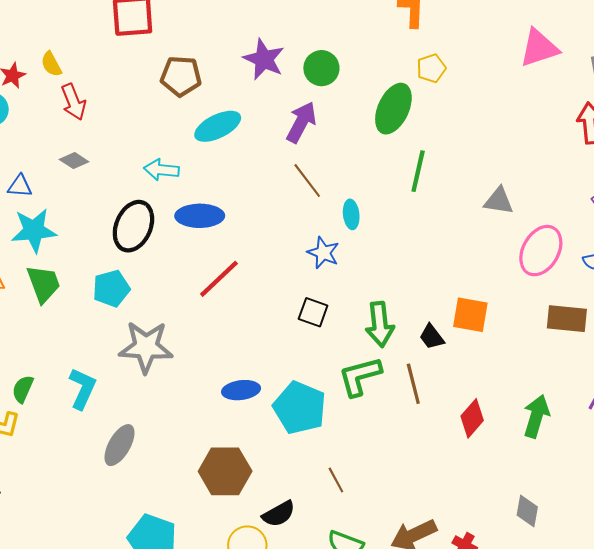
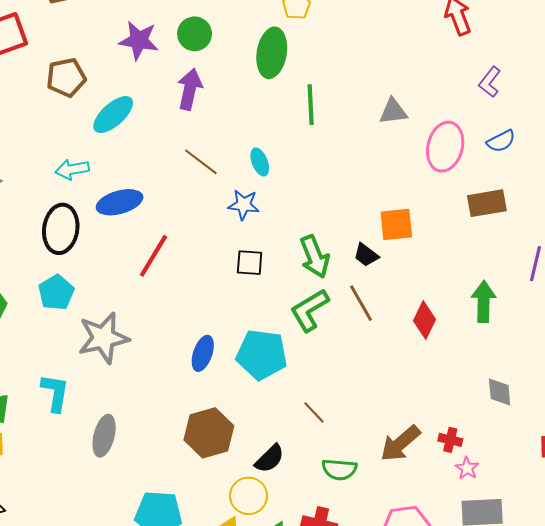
brown line: (307, 180) -> (201, 162), moved
blue ellipse: (241, 390) -> (203, 353), turned -48

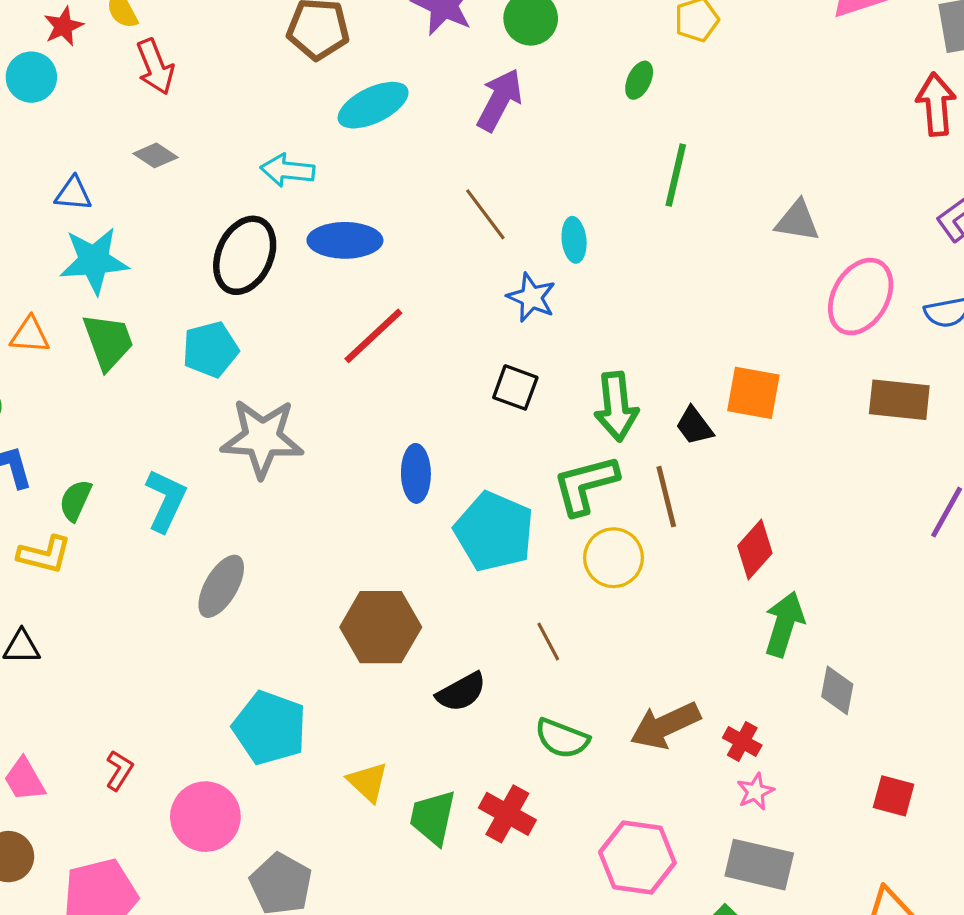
green ellipse: (272, 53) -> (639, 80), size x0.5
green arrow: (484, 302) -> (784, 624), moved
blue ellipse: (203, 353) -> (416, 473), moved, turned -36
yellow circle: (249, 496) -> (614, 558), moved

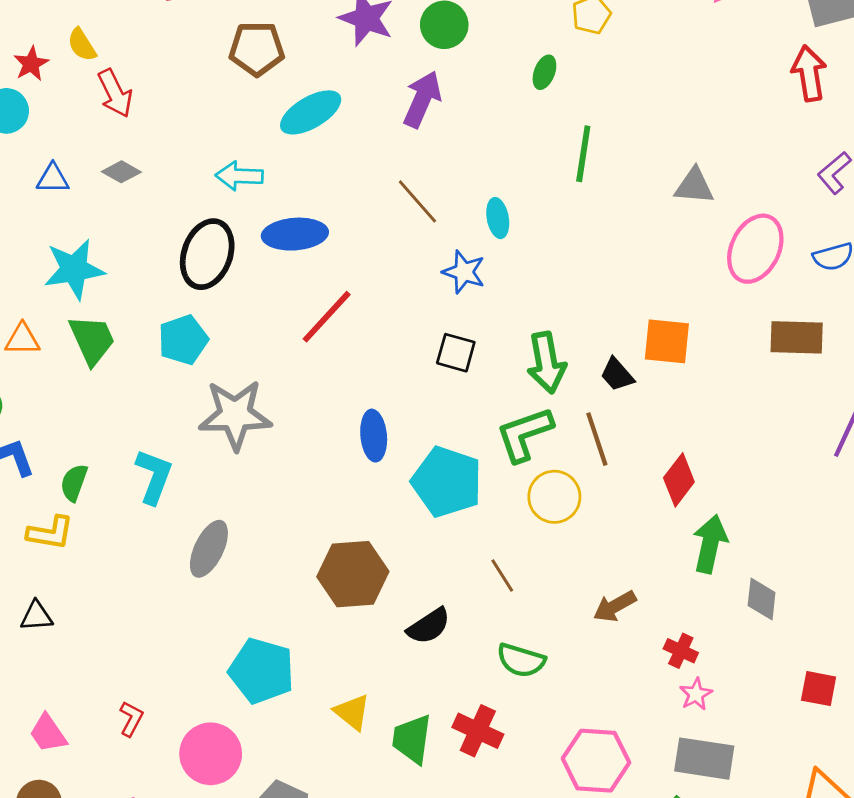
blue triangle: (73, 194) -> (53, 179), moved
brown arrow: (665, 725) -> (615, 606), moved, size x0.7

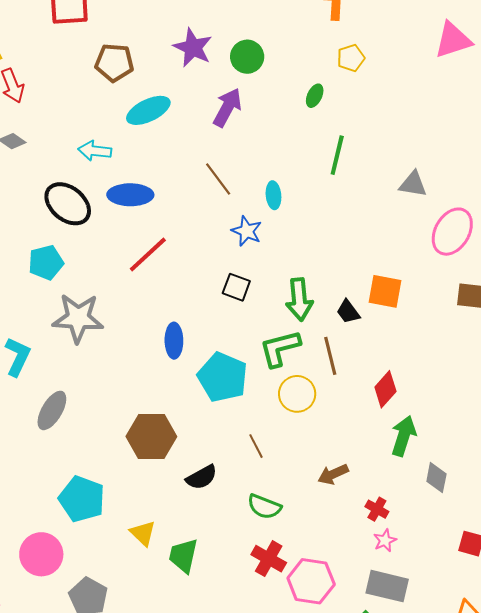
black ellipse: (207, 254) -> (68, 204), turned -75
red cross: (478, 731) -> (269, 559), moved

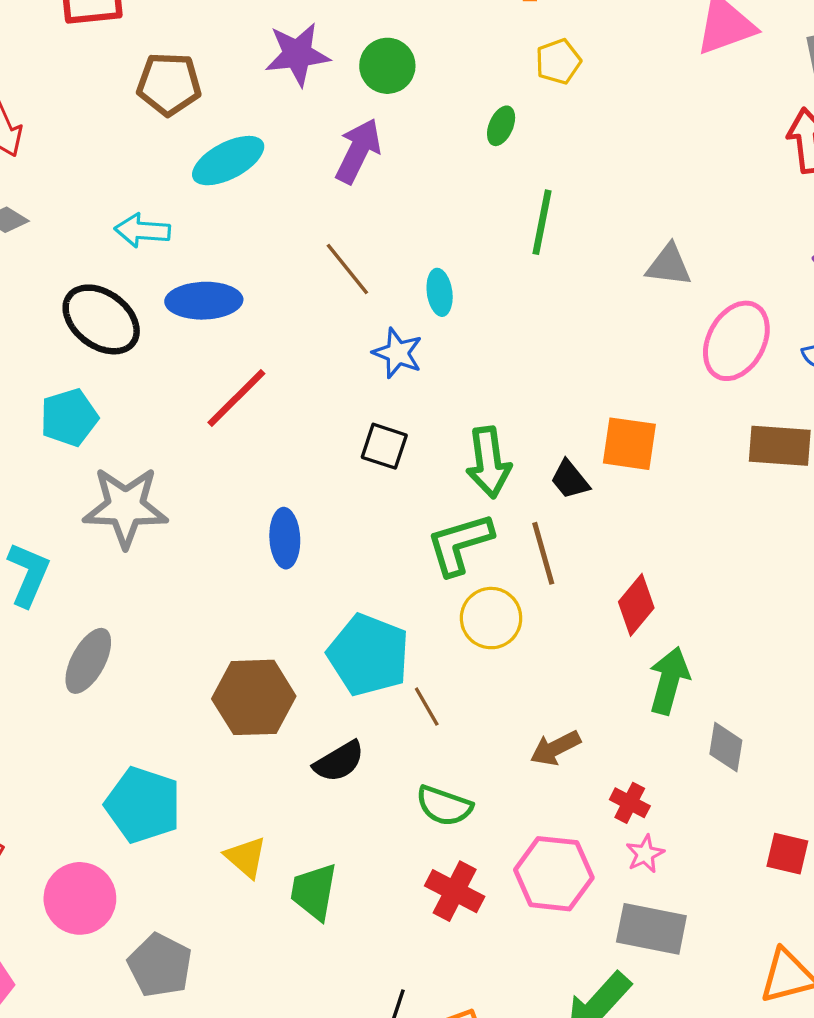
purple star: (193, 48) -> (297, 54), turned -30
cyan pentagon: (223, 377) -> (369, 655), moved
pink hexagon: (311, 581) -> (554, 874), moved

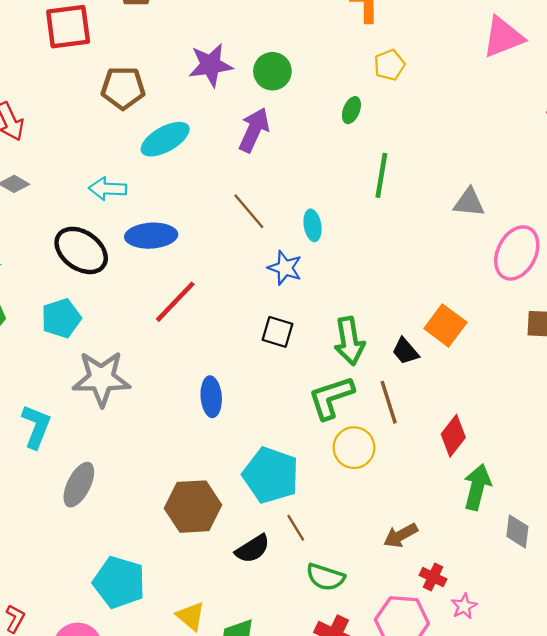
orange square: (629, 444) -> (445, 325), turned 30
brown line: (427, 707) -> (296, 528), moved
red cross: (630, 803) -> (433, 577), moved

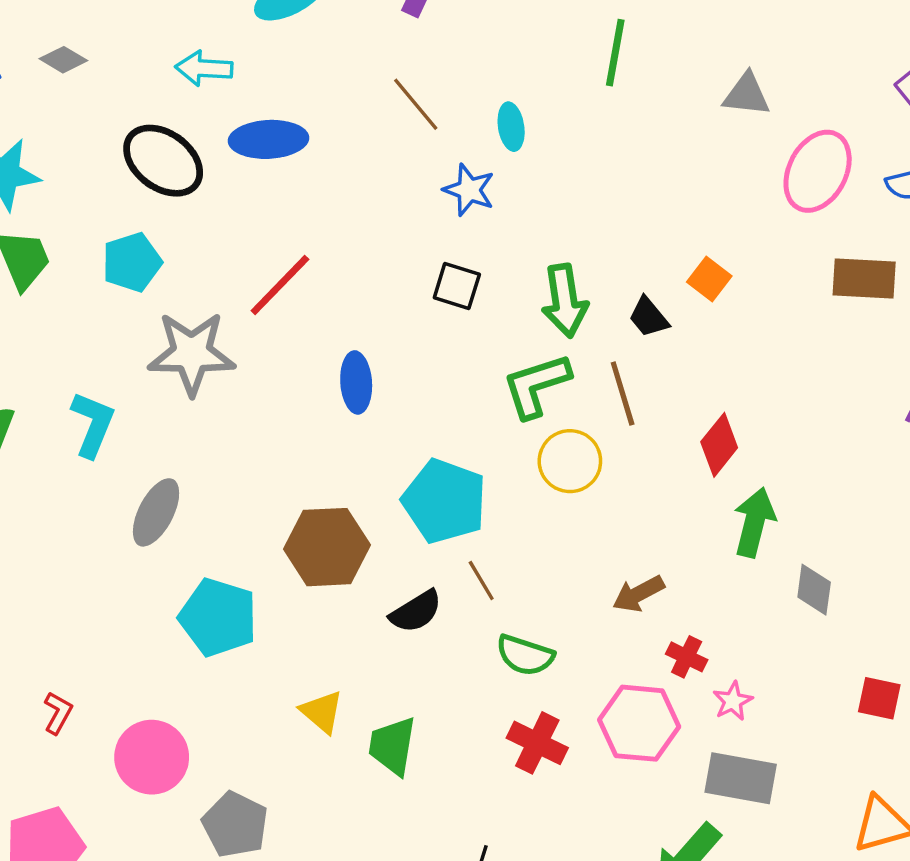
red line: (175, 302) -> (280, 285), moved
orange square: (445, 325) -> (709, 279), size x0.7
cyan pentagon: (119, 582) -> (218, 617), moved

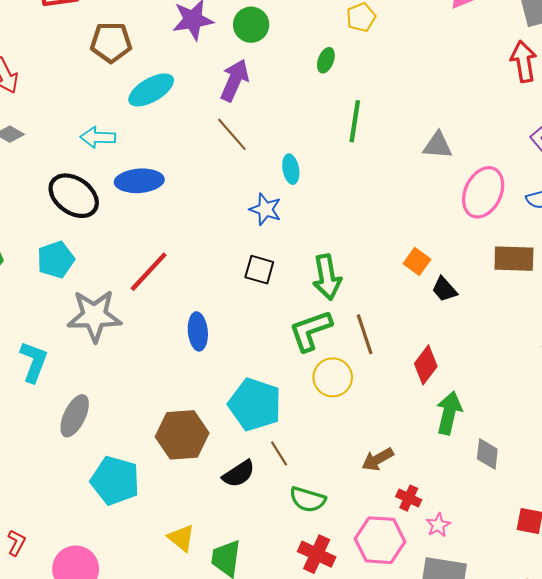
brown line: (416, 104) -> (232, 134), moved
black trapezoid: (649, 317) -> (444, 289), moved

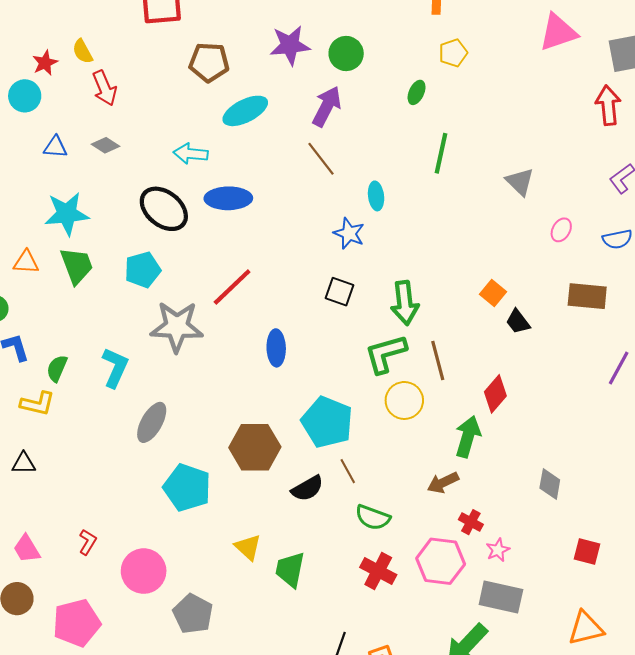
gray triangle: (438, 145) -> (520, 182), turned 36
pink ellipse: (483, 192) -> (561, 230), size x0.5
green arrow: (449, 413) -> (468, 437), moved

